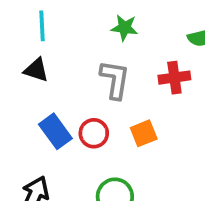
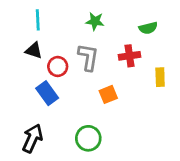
red circle: (94, 133) -> (58, 66), moved

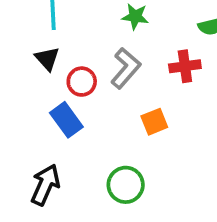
black triangle: (34, 51) -> (47, 59), turned 30
gray L-shape: (88, 57) -> (126, 68), turned 32

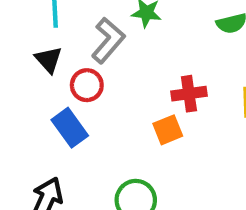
red cross: (185, 66) -> (189, 94), moved
gray L-shape: (126, 68) -> (108, 40), moved

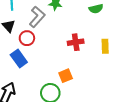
orange square: (168, 130) -> (66, 76), moved

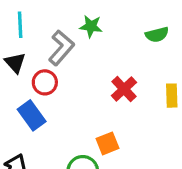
red cross: (76, 42) -> (124, 89), turned -35

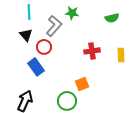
red cross: (124, 89) -> (92, 51), turned 35

